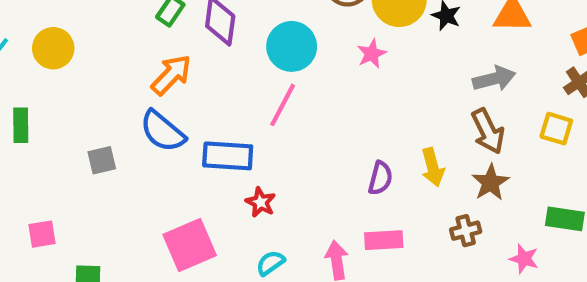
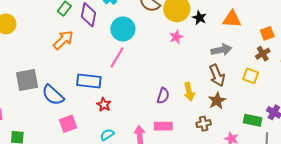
pink star: (372, 54) -> (176, 37), moved
blue semicircle: (163, 131) -> (53, 95), moved
gray square: (102, 160) -> (27, 80), size x1.6
pink square: (190, 245) -> (68, 124), size x0.7

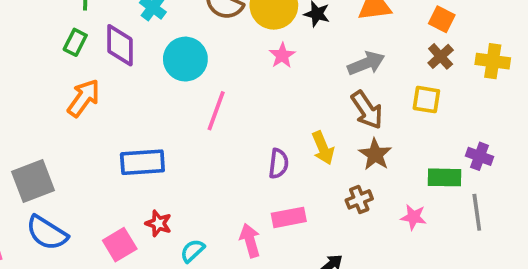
orange square: (267, 33) -> (442, 19), turned -32
pink line: (117, 57) -> (216, 111), moved
blue semicircle: (53, 95) -> (47, 233), moved
red star: (104, 105) -> (158, 223), moved

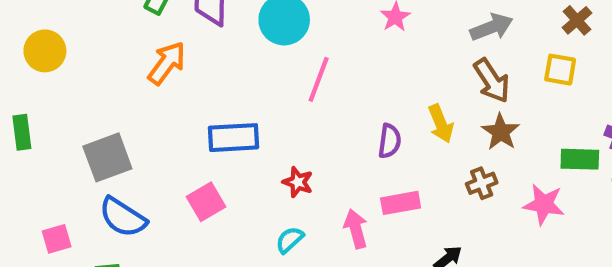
pink star: (414, 217) -> (544, 204), size x1.4
red star: (158, 223) -> (298, 182), moved
pink square: (120, 245) -> (206, 202), moved

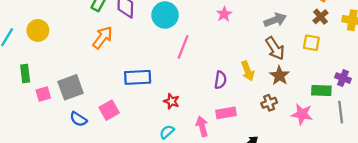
pink square: (206, 202) -> (109, 110), moved
blue semicircle: (123, 217) -> (78, 119), size x0.7
pink square: (57, 239) -> (43, 94), moved

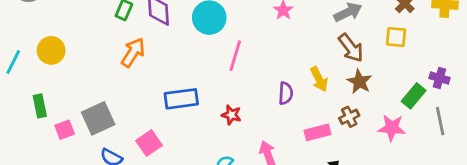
green rectangle: (321, 90) -> (414, 96), turned -48
red star: (172, 101) -> (231, 115), moved
pink rectangle: (226, 113) -> (317, 132), moved

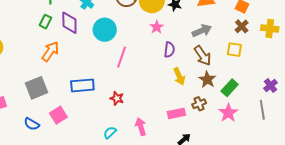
purple cross: (439, 78) -> (271, 85), moved, turned 32
purple semicircle: (286, 93) -> (169, 50), moved
green rectangle: (414, 96) -> (230, 88), moved
gray square: (98, 118) -> (36, 88), moved
pink star: (392, 128) -> (228, 113), turned 30

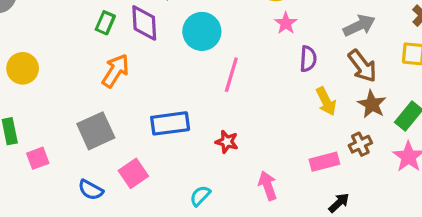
cyan semicircle: (110, 133) -> (200, 196), moved

